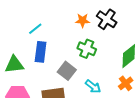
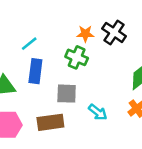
green cross: (87, 49) -> (77, 57), moved
gray square: (67, 71) -> (67, 94), turned -36

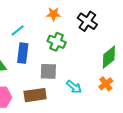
orange star: (85, 34) -> (54, 14), moved

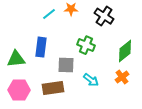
cyan line: (18, 30) -> (49, 14), moved
green cross: (57, 42) -> (86, 45), moved

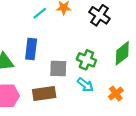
green cross: (86, 45) -> (86, 60), moved
orange cross: (122, 77) -> (116, 94), moved

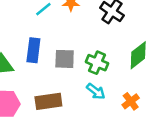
gray square: (58, 69) -> (65, 59), moved

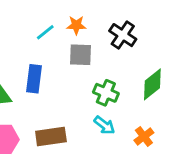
gray square: (65, 59) -> (81, 55), moved

